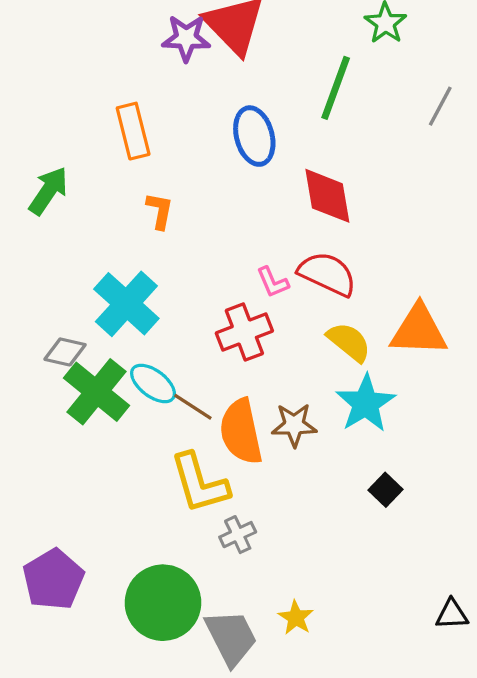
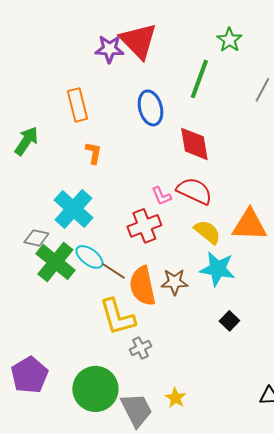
cyan star: (366, 403) -> (217, 269), turned -30

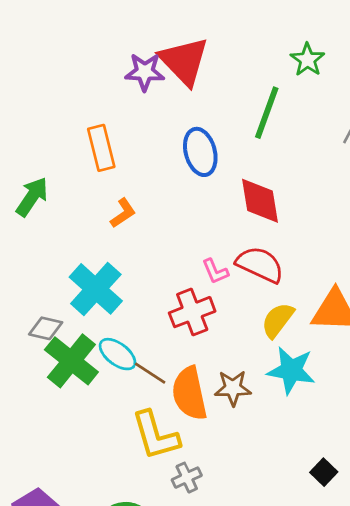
orange L-shape: (93, 153) -> (123, 213), turned 45
yellow semicircle: (207, 232) -> (278, 320), turned -92
black square: (229, 321) -> (324, 472), moved

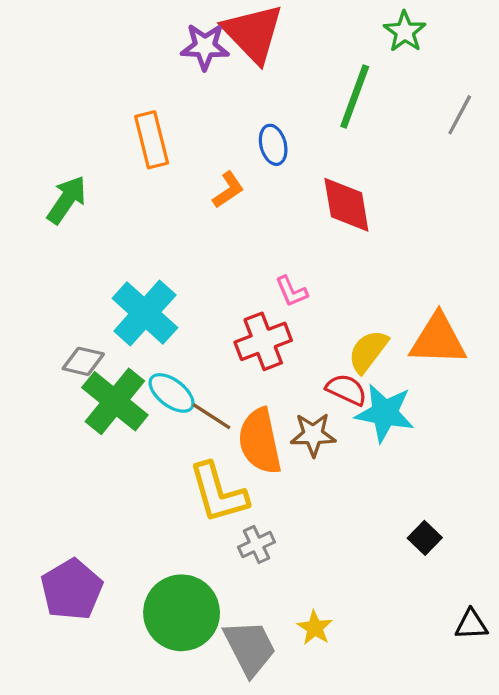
blue ellipse: (200, 152) -> (273, 145), size x0.7
orange L-shape: (123, 213) -> (228, 190), moved
red semicircle: (260, 265) -> (346, 390), moved, size x0.7

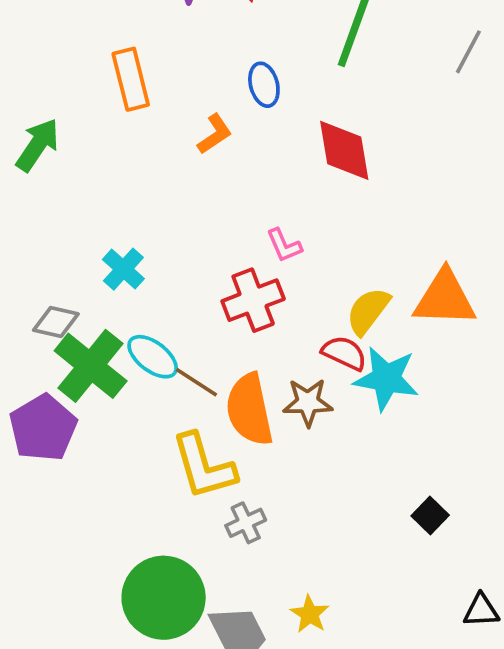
cyan cross: (145, 313) -> (123, 269), size x0.6
purple pentagon: (72, 589) -> (43, 428), moved

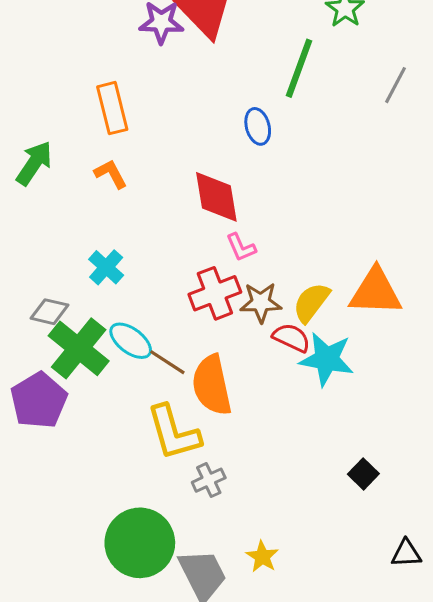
blue ellipse: (264, 85) -> (258, 126), moved
orange L-shape: (215, 134) -> (111, 174), moved, turned -84
red diamond: (344, 150) -> (216, 197), moved
brown star: (308, 402) -> (261, 302), moved

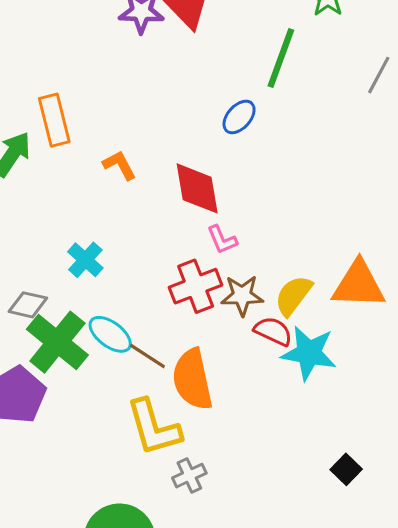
orange rectangle: (112, 108) -> (54, 120), moved
blue ellipse: (258, 126) -> (239, 117), turned 56
orange L-shape: (111, 174) -> (119, 165), moved

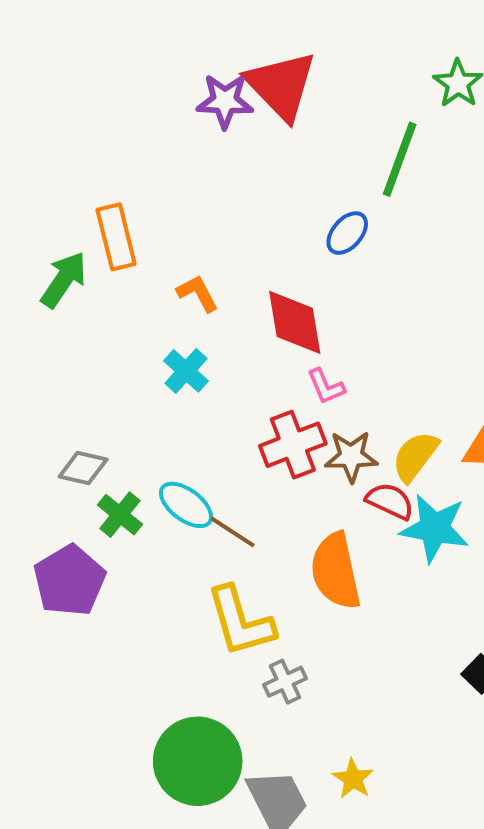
cyan cross: (85, 260) -> (186, 371), moved
green cross: (57, 342) -> (120, 515), size x0.6
orange semicircle: (192, 379) -> (336, 571), moved

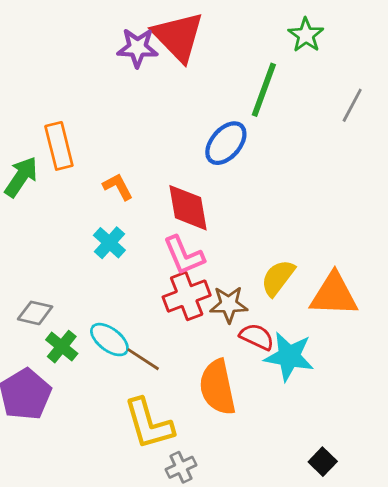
blue ellipse: (347, 233) -> (226, 143), size x1.4
pink L-shape: (326, 386) -> (184, 255), moved, size x1.5
yellow semicircle: (415, 456) -> (278, 278), moved

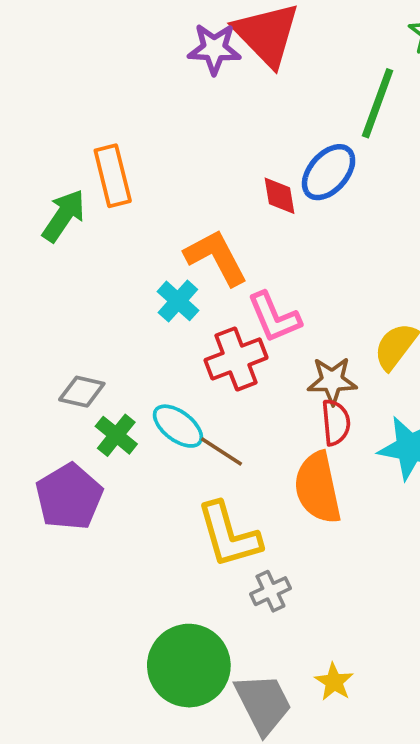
orange L-shape: (118, 187) -> (216, 257), moved, size x1.6
red diamond: (188, 208) -> (280, 196), moved, size x0.6
red cross: (187, 296) -> (236, 359), moved
red semicircle: (257, 337) -> (336, 422), moved, turned 60

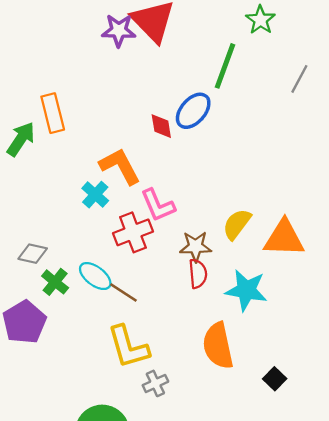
orange semicircle: (318, 488) -> (218, 346), moved

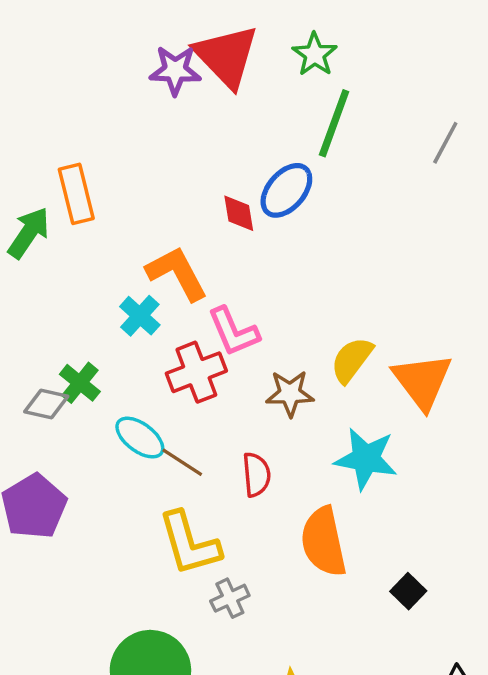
green star: (260, 20) -> (315, 54), moved
orange triangle: (284, 238) -> (422, 381), turned 51
red semicircle: (198, 274) -> (256, 475), moved
green cross: (55, 282) -> (80, 383), moved

